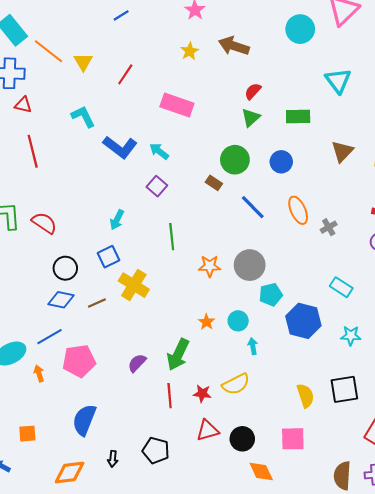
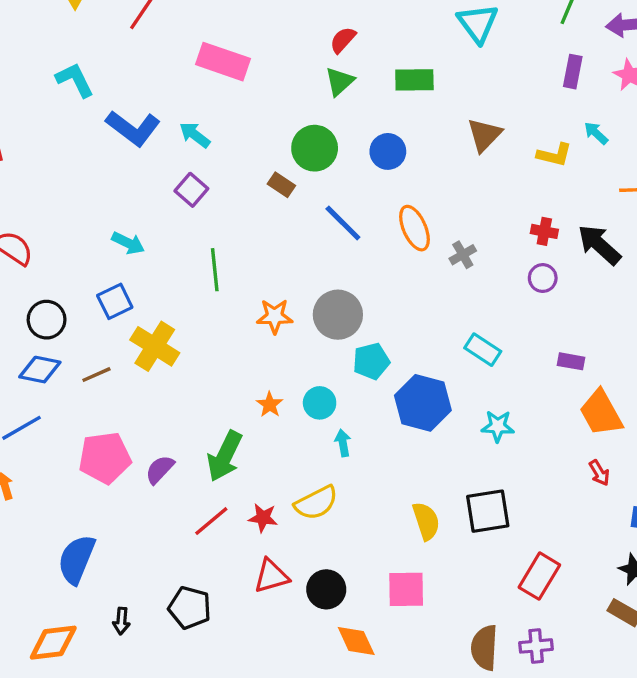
cyan arrow: (117, 220) -> (128, 243), turned -90
pink pentagon: (79, 361) -> (105, 458), moved
red line: (170, 396) -> (211, 521), turned 55

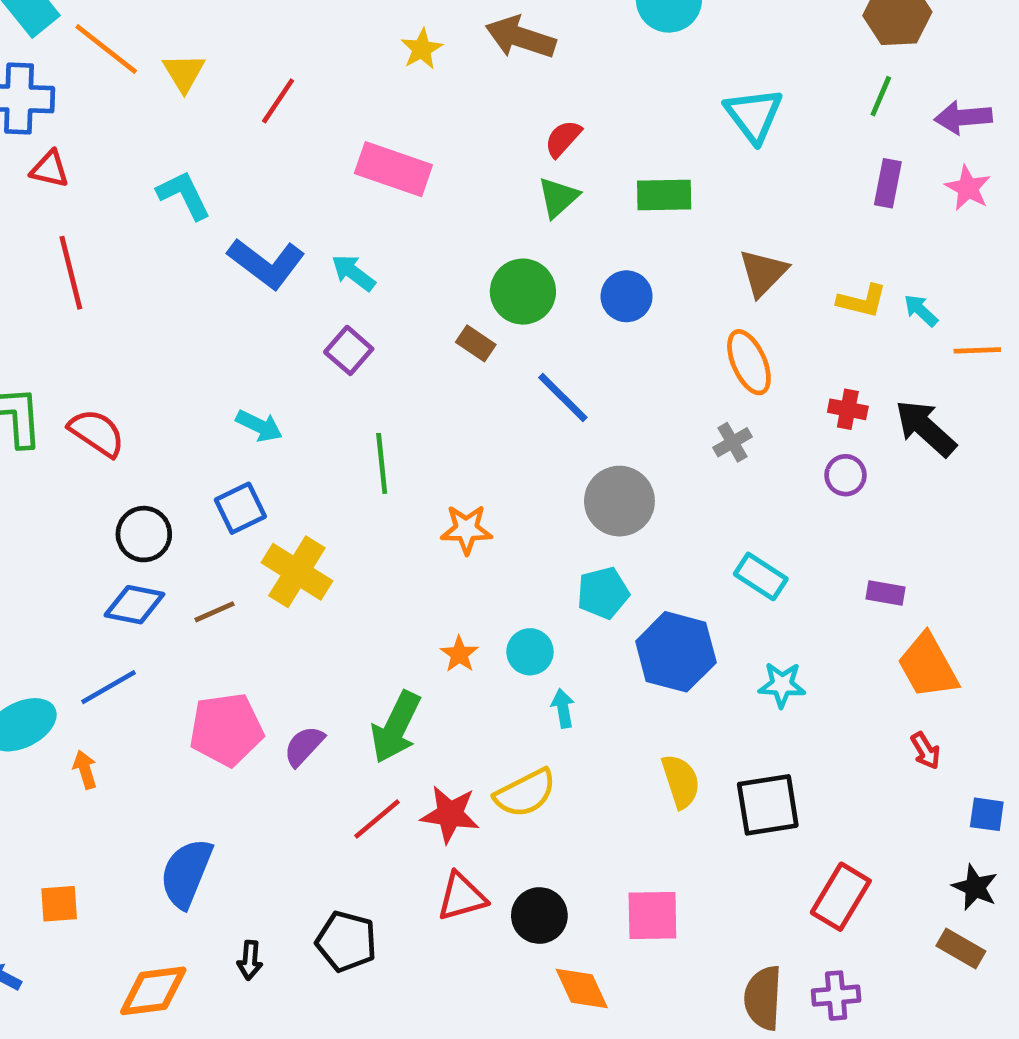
cyan arrow: (596, 133) -> (921, 310), moved
orange ellipse: (414, 228) -> (749, 362), moved
gray circle: (338, 315) -> (619, 501), moved
red star: (263, 518) -> (450, 814), size x1.4
yellow semicircle: (426, 521) -> (681, 781), moved

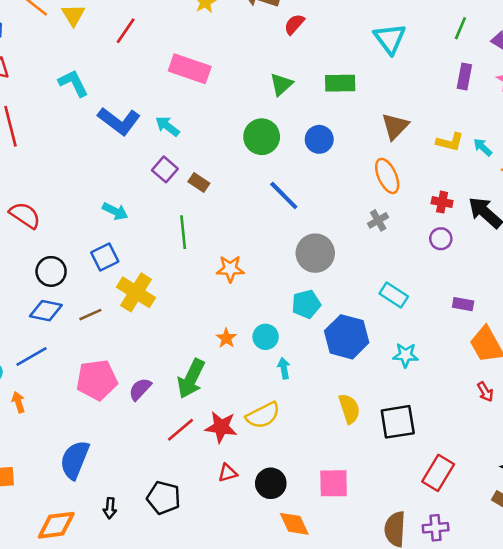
red semicircle: (563, 139) -> (294, 24), moved
brown rectangle: (476, 343) -> (199, 182), moved
red triangle: (462, 897) -> (228, 473), size x0.7

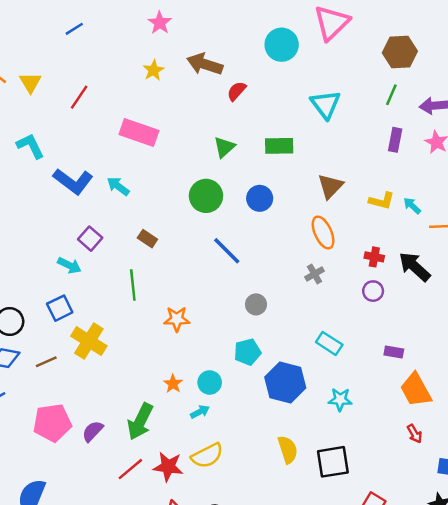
purple square: (165, 169) -> (90, 239), moved
gray circle: (315, 253) -> (256, 304), size x0.6
cyan arrow: (284, 368) -> (200, 412), moved, turned 72

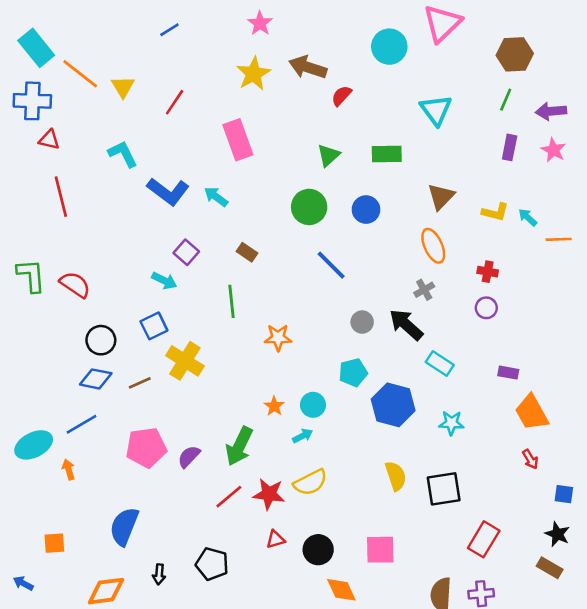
yellow star: (154, 70) -> (253, 74), size x1.5
pink rectangle: (139, 132) -> (238, 140), turned 51
black arrow: (415, 267) -> (406, 325), moved

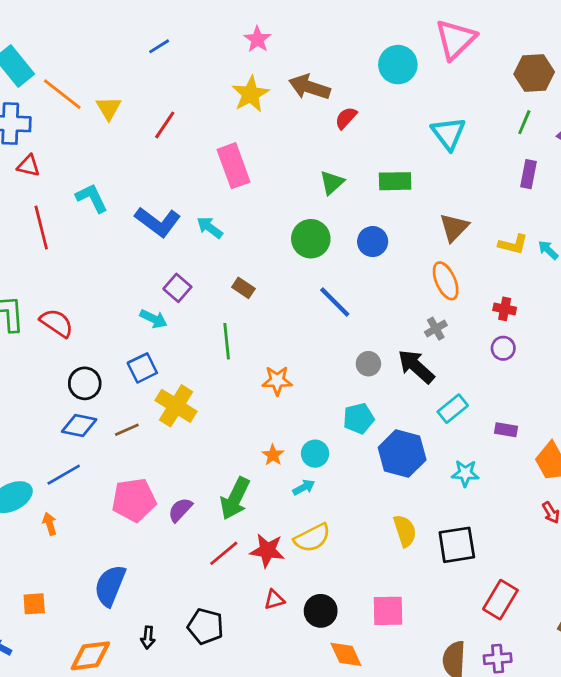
cyan L-shape: (123, 154) -> (92, 198), moved
cyan rectangle: (440, 363) -> (453, 409), turned -72
purple rectangle: (508, 373) -> (506, 430), moved

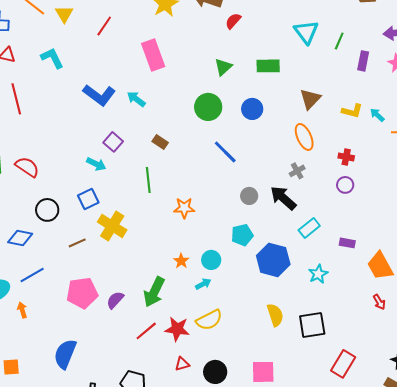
green line: (524, 122) -> (339, 41), moved
cyan L-shape: (92, 198) -> (52, 58), moved
blue diamond: (79, 425) -> (20, 238), moved
cyan star: (465, 473) -> (318, 274), turned -30

